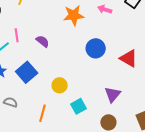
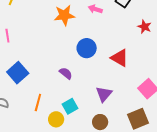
purple semicircle: (43, 41) -> (66, 73), moved
yellow circle: (60, 85) -> (56, 119), moved
orange line: (42, 113) -> (38, 102), moved

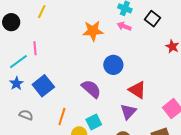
red triangle: (120, 58) -> (137, 90), moved
purple semicircle: (66, 73) -> (91, 89), size x1.5

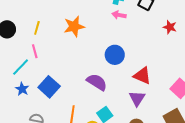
yellow line: (42, 12) -> (37, 28), moved
orange star: (93, 31) -> (74, 26), moved

